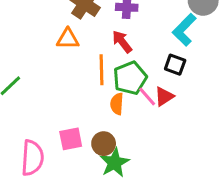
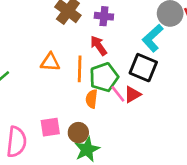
orange triangle: (68, 39) -> (50, 62), moved
black square: (175, 65) -> (143, 68), size x1.5

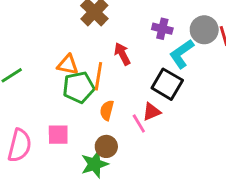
purple cross: (104, 16) -> (162, 29), moved
green pentagon: (104, 77) -> (79, 87), moved
pink line: (118, 94) -> (139, 123), moved
brown circle: (78, 133) -> (106, 146), moved

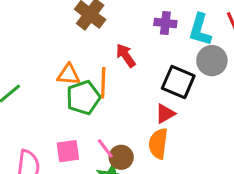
gray circle: (204, 30) -> (212, 61), moved
cyan L-shape: (182, 54) -> (200, 30), moved, turned -32
orange semicircle: (107, 110) -> (158, 144), moved, size x1.4
pink line: (139, 123) -> (105, 148), moved

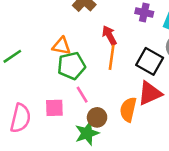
orange line: (103, 83) -> (112, 57), moved
red triangle: (165, 114) -> (150, 93), moved, size x1.5
pink line: (105, 148) -> (82, 95), moved

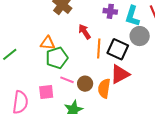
orange line: (112, 57) -> (99, 48), moved
pink line: (82, 95) -> (67, 80), turned -32
brown circle: (97, 117) -> (85, 84), moved

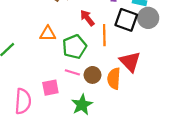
black square: (118, 49) -> (126, 20), moved
green pentagon: (57, 58) -> (74, 47), moved
red triangle: (120, 74) -> (130, 62), turned -40

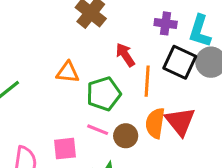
orange semicircle: (114, 79) -> (155, 123), moved

